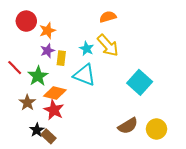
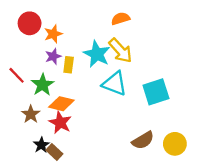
cyan star: (87, 49) -> (97, 54), size x1.6
cyan triangle: (85, 75) -> (115, 84), moved
cyan square: (140, 82) -> (156, 92), turned 30

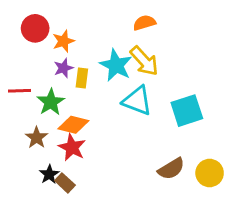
red line: (17, 75) -> (20, 91), turned -48

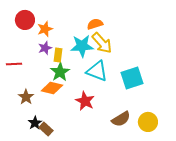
orange semicircle: (144, 23) -> (95, 24), moved
cyan star: (116, 65) -> (82, 46), turned -30
green star: (51, 102) -> (60, 72), moved
red star: (72, 147) -> (85, 101), moved

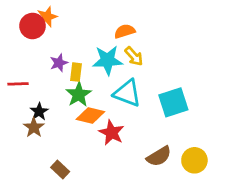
orange star: (45, 29) -> (47, 17), moved
yellow arrow: (102, 43) -> (134, 56), size x0.7
orange diamond: (52, 88) -> (90, 116), moved
black star: (35, 123) -> (39, 112), moved

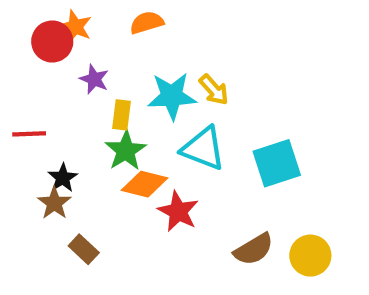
orange star: (47, 17) -> (75, 27), turned -30
orange semicircle: (125, 31) -> (147, 23), moved
purple star: (59, 63) -> (94, 79), moved, turned -30
brown rectangle: (60, 170) -> (84, 249), moved

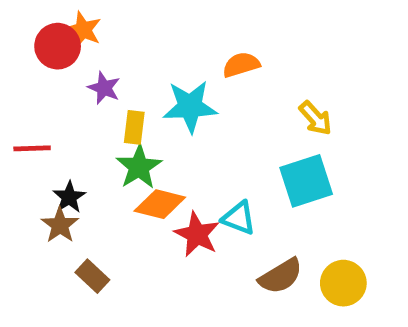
orange semicircle: (147, 23) -> (241, 65), moved
yellow arrow: (214, 90) -> (315, 118), moved
cyan triangle: (203, 149) -> (239, 218), moved, size x0.7

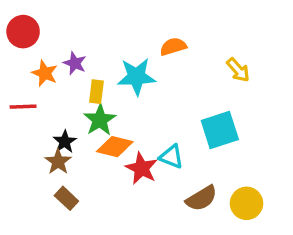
orange star: (83, 30) -> (45, 73), moved
red circle: (58, 46) -> (23, 32), moved
yellow arrow: (315, 118) -> (238, 70), moved
black star: (69, 197) -> (65, 142), moved
brown star: (60, 225) -> (58, 162), moved

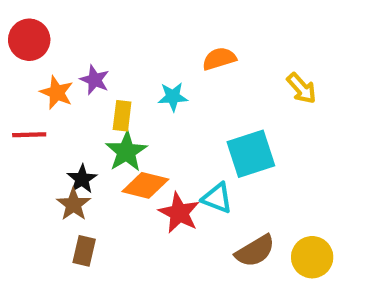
cyan star: (136, 77) -> (173, 97), size x0.6
cyan square: (220, 130) -> (251, 154), moved
brown rectangle: (66, 198) -> (84, 251), turned 60

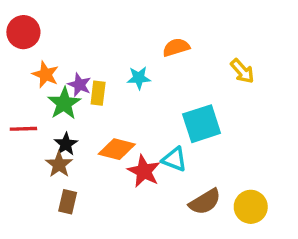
purple star: (95, 80) -> (79, 85), moved
red line: (29, 135) -> (23, 129), moved
green star: (126, 152) -> (64, 103), moved

